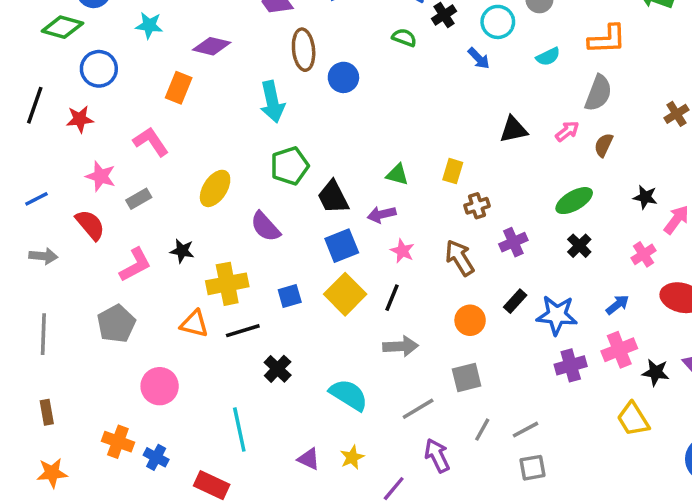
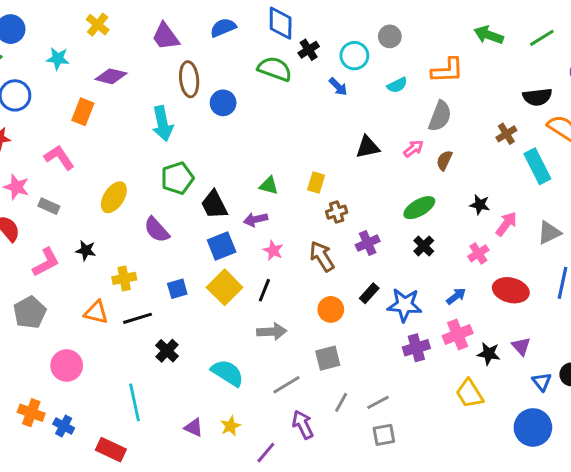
green semicircle: (404, 38) -> (275, 69), size x1.6
gray rectangle: (139, 199) -> (49, 206), turned 54
yellow cross: (227, 284) -> (124, 278), size x0.7

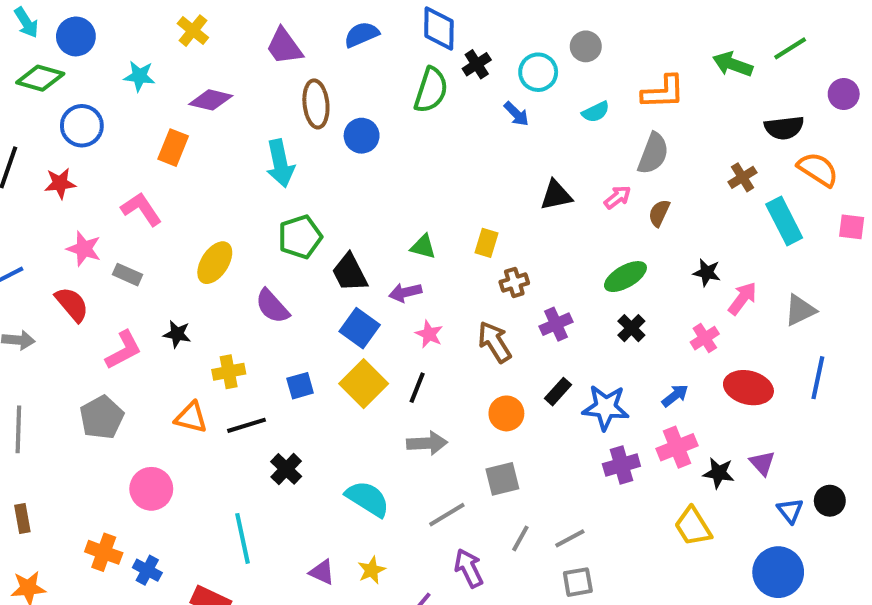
green arrow: (489, 35) -> (733, 64), moved
green semicircle: (275, 69) -> (431, 90), turned 88
blue square: (222, 246) -> (360, 328), turned -32

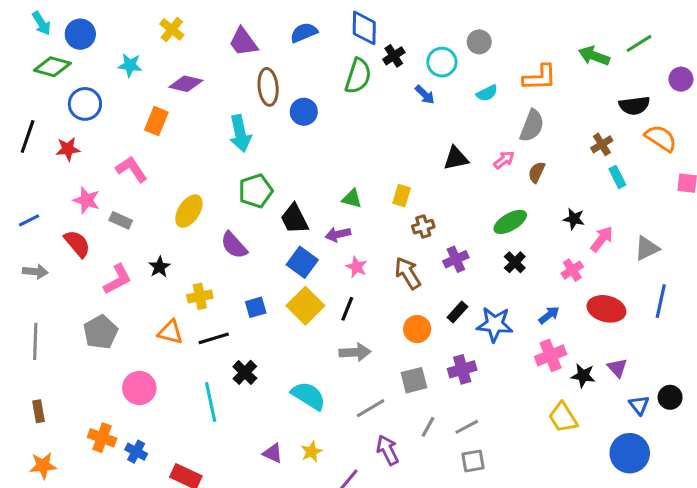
cyan rectangle: (784, 221) -> (617, 177), moved, size x0.6
black star: (177, 334) -> (159, 267), turned 30
purple cross: (621, 465) -> (462, 369), moved
cyan line: (243, 538) -> (211, 402), moved

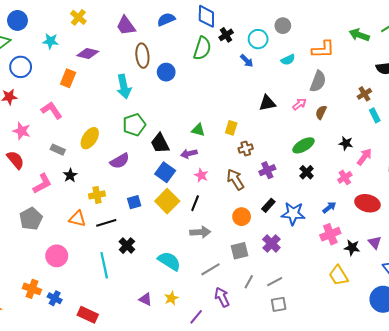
gray rectangle: (121, 220) -> (58, 150), moved
purple semicircle: (234, 245) -> (120, 161), turned -78
purple cross: (462, 369) -> (271, 243), turned -30

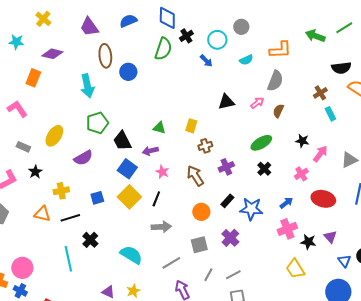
pink circle: (57, 256) -> (22, 268), moved

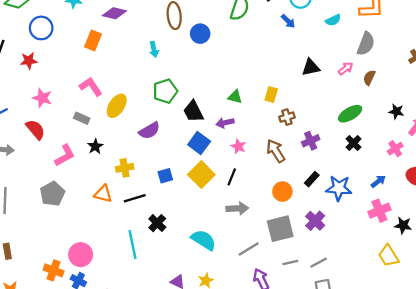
cyan arrow: (87, 86) -> (154, 49), size x0.6
pink L-shape: (17, 109) -> (91, 87), moved
gray square: (199, 245) -> (280, 229), size x1.4
gray line: (208, 275) -> (290, 263), turned 48

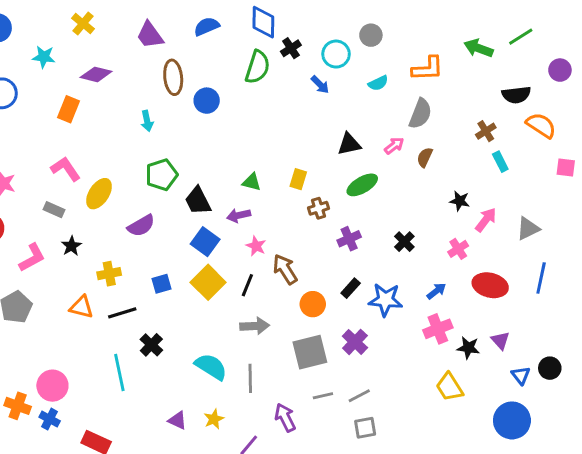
green ellipse: (350, 114) -> (362, 185), moved
brown arrow: (276, 151) -> (285, 269), moved
gray line: (249, 249) -> (250, 378), moved, turned -60

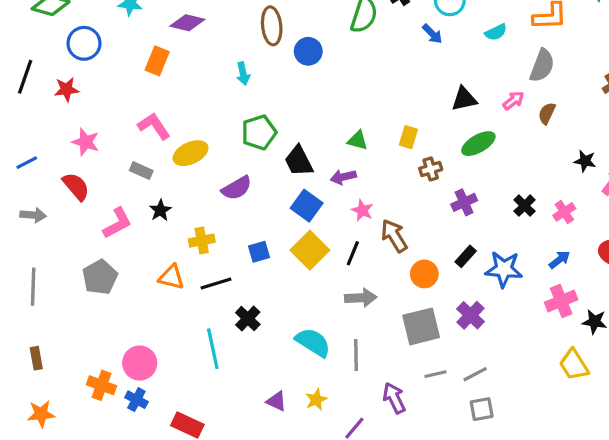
yellow ellipse: (99, 194) -> (191, 153), turned 32
pink cross: (458, 249) -> (564, 212), moved

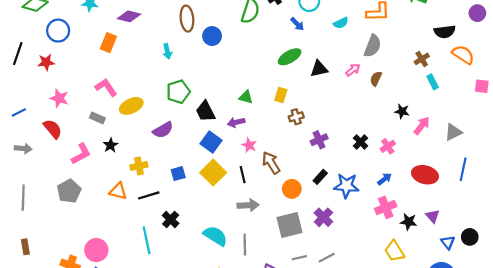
green ellipse: (478, 144) -> (290, 57), moved
black line: (353, 253) -> (243, 175), turned -35

